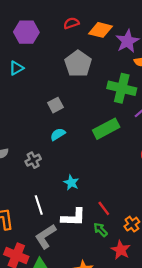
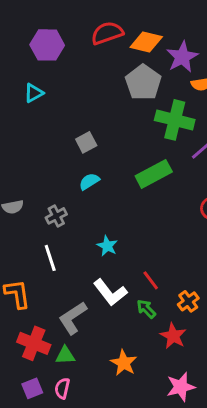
red semicircle: (71, 23) -> (107, 33), size x1.5
gray pentagon: (78, 64) -> (143, 82), moved
white line: (39, 205) -> (50, 258), moved
white L-shape: (74, 217) -> (110, 292), turned 50

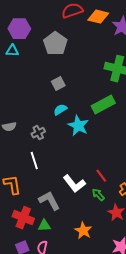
purple hexagon: (47, 45) -> (19, 29), moved
gray pentagon: (143, 82) -> (55, 44), moved
cyan triangle: (34, 93) -> (12, 51), moved, turned 32
cyan star: (107, 246) -> (78, 126), moved, size x1.5
gray L-shape: (73, 318) -> (49, 201), turned 95

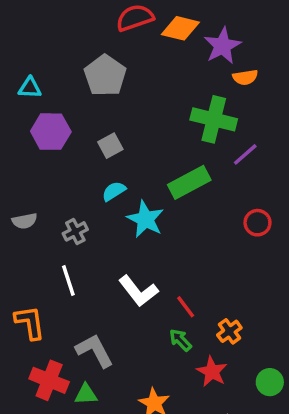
purple hexagon: (19, 29) -> (51, 132), moved
white L-shape: (74, 184) -> (138, 291), moved

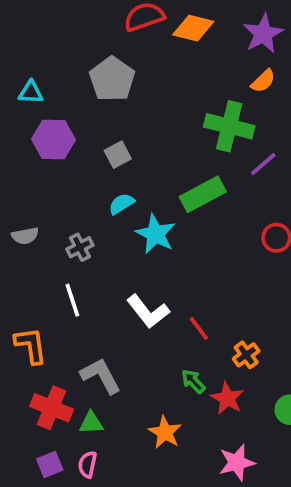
purple star: (222, 46) -> (263, 34), moved
orange semicircle: (245, 77) -> (263, 81), turned -35
green arrow: (180, 340) -> (193, 381), moved

